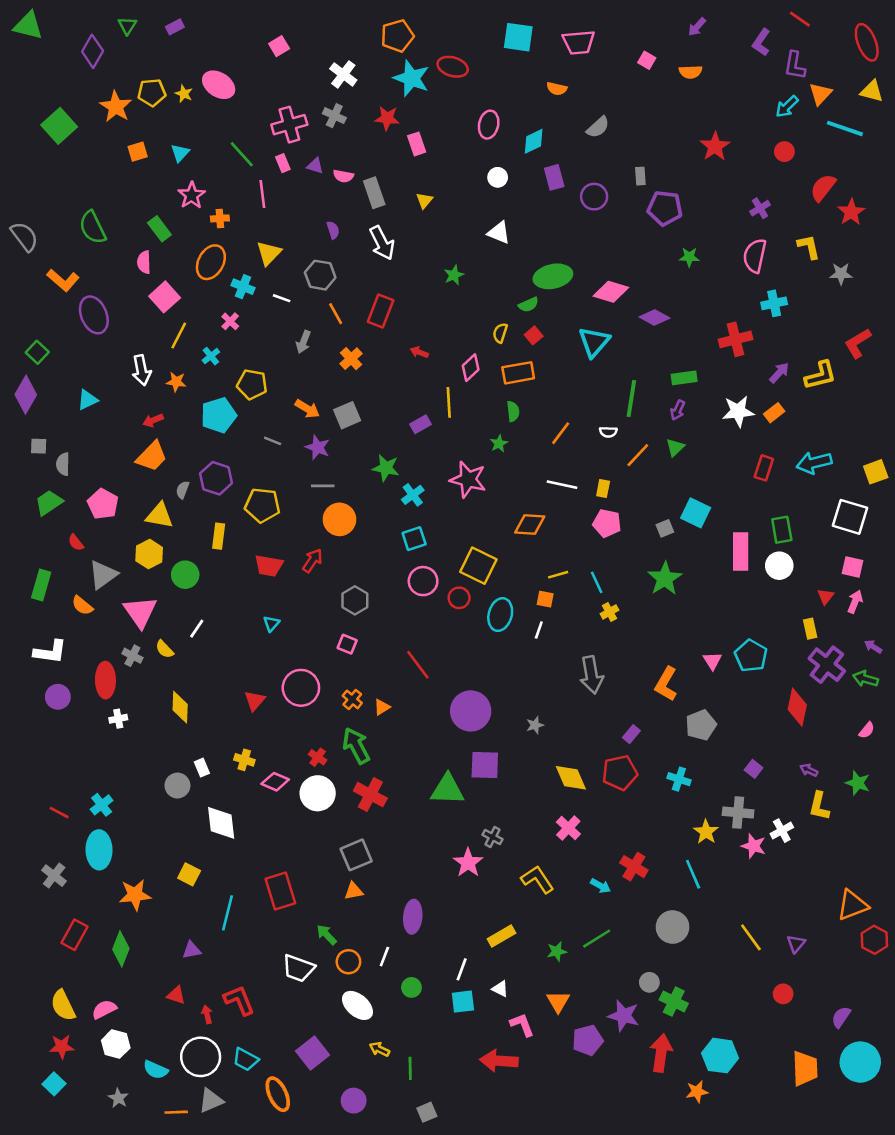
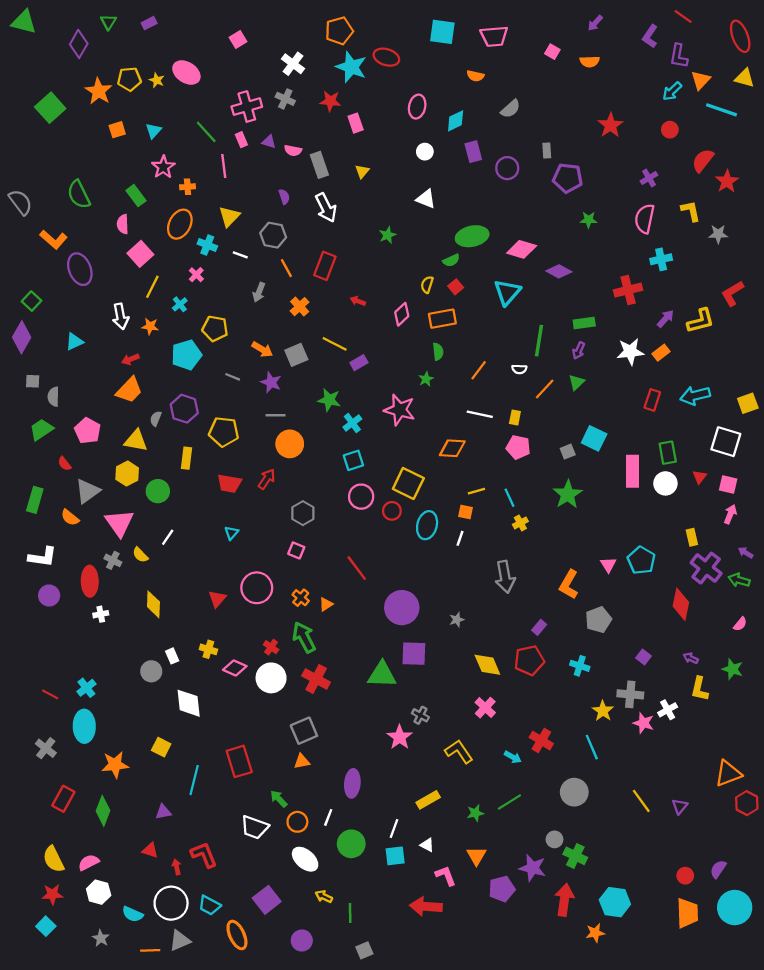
yellow line: (449, 402) -> (335, 344), moved, turned -60
red triangle: (826, 597) -> (700, 477), moved
green circle: (411, 987) -> (351, 844), size x1.6
red circle: (783, 994) -> (685, 876), moved

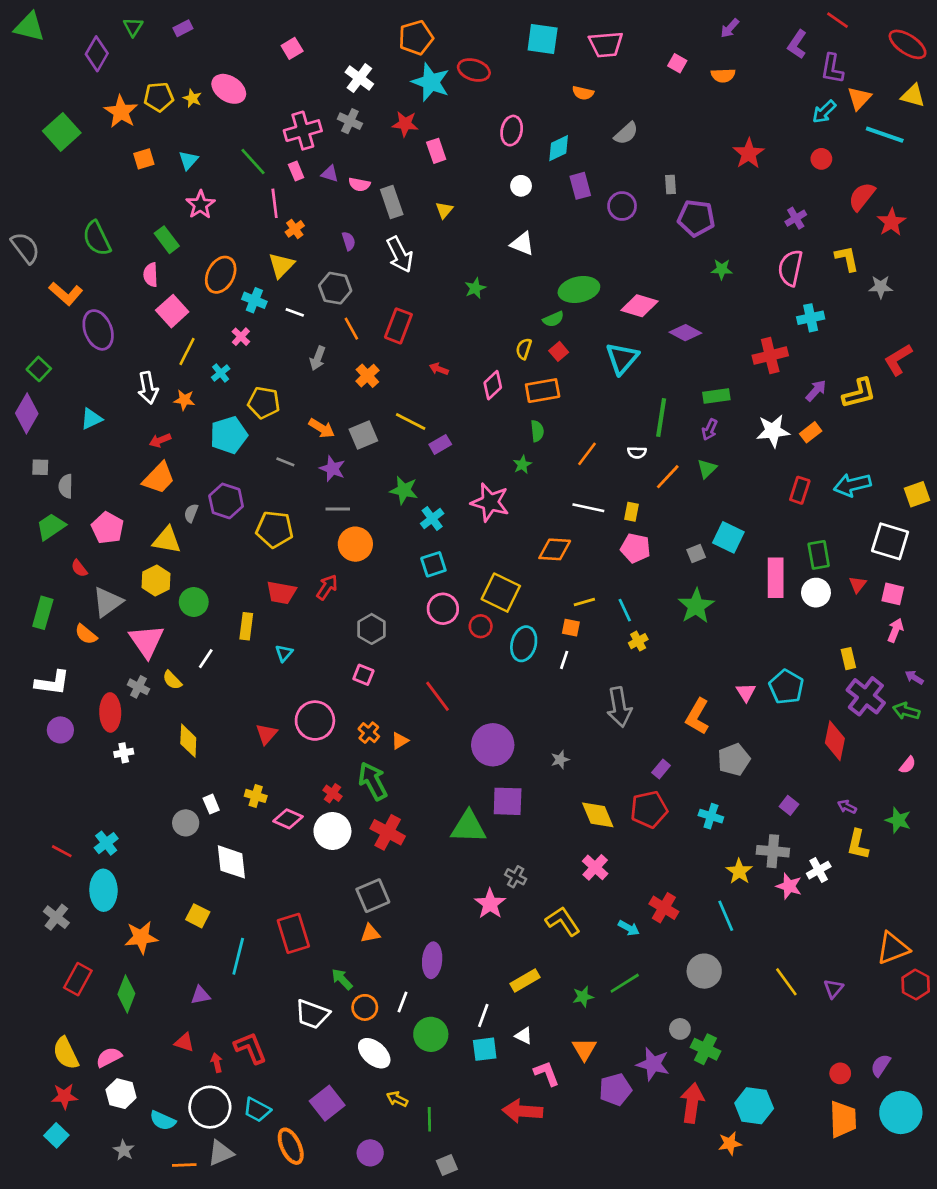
red ellipse: (740, 36) -> (908, 44), turned -36
orange cross: (188, 187) -> (295, 229), moved, turned -32
yellow rectangle: (186, 458) -> (246, 626), moved

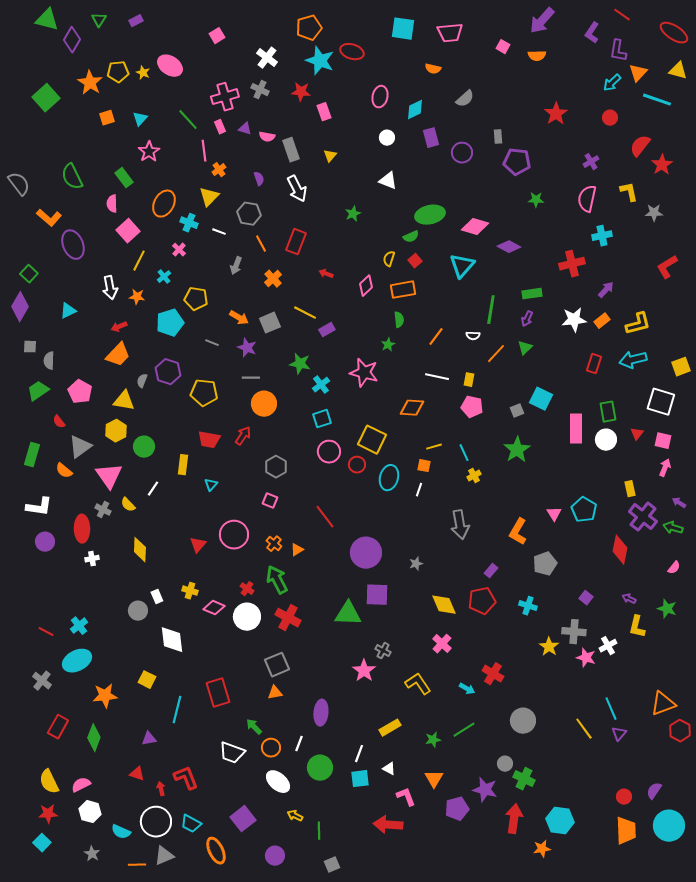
green triangle: (29, 27) -> (47, 20), moved
purple arrow: (730, 28) -> (542, 21), size x1.8
yellow L-shape: (859, 393) -> (638, 324), moved
cyan ellipse: (103, 890) -> (77, 661), turned 64
cyan line: (726, 916) -> (611, 709), moved

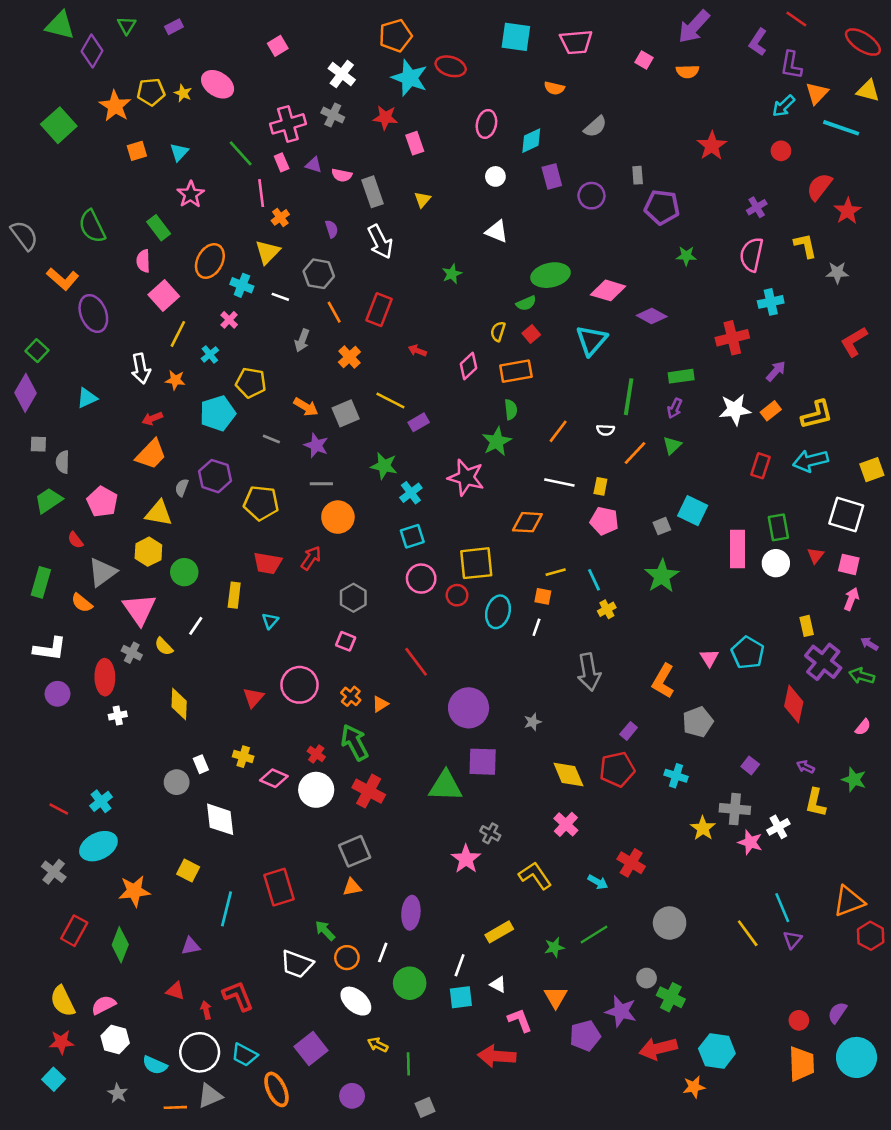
green star: (388, 345) -> (497, 442), size x1.6
yellow square: (372, 440) -> (476, 563), turned -32
red arrow: (514, 819) -> (658, 1048), turned -112

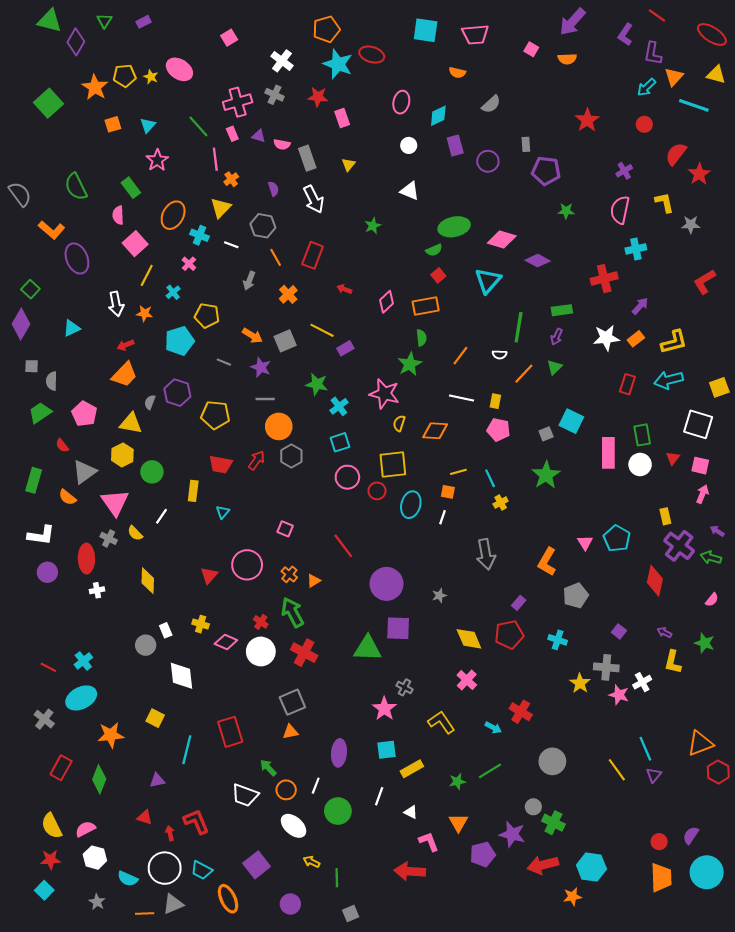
yellow semicircle: (498, 331) -> (399, 423), moved
gray hexagon: (353, 598) -> (291, 456), moved
cyan square: (461, 997) -> (387, 750), moved

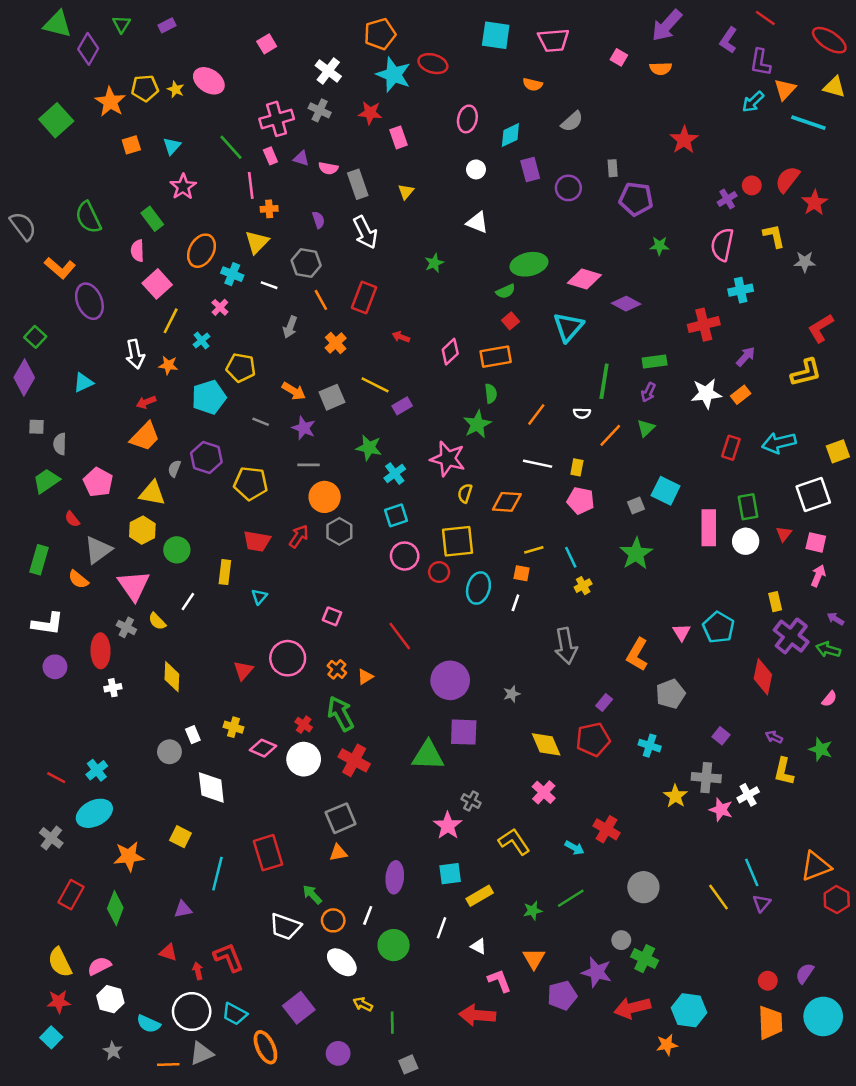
red circle: (644, 124) -> (752, 185), moved
orange cross: (231, 179) -> (269, 209), turned 32
yellow L-shape: (674, 342) -> (806, 373), moved
white square: (698, 424) -> (813, 494), turned -36

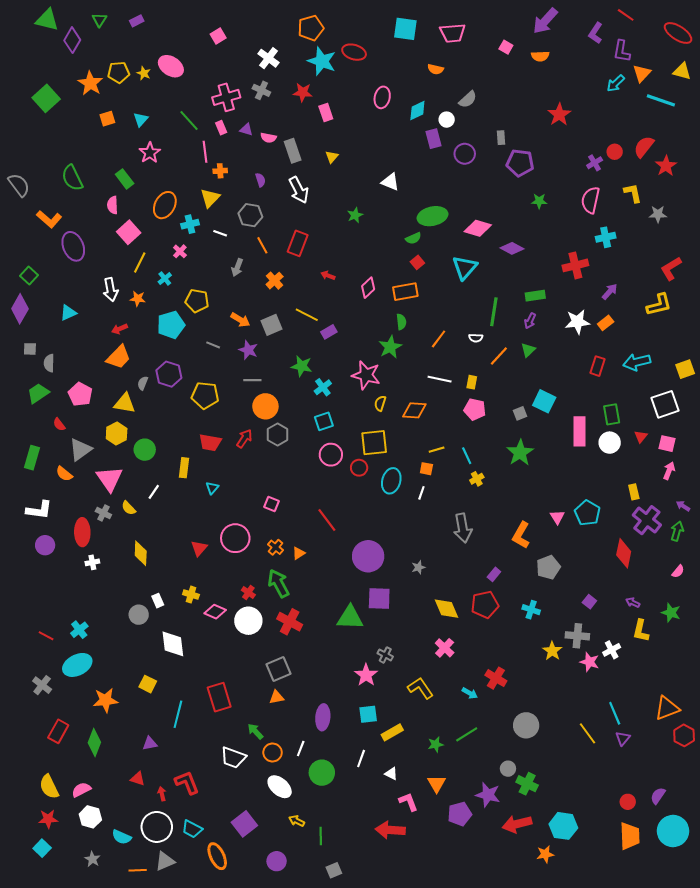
white circle: (476, 169) -> (447, 120), moved
cyan cross: (232, 274) -> (190, 224), turned -36
green arrow: (828, 650) -> (677, 531), turned 90

